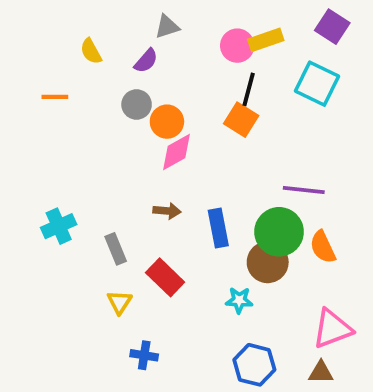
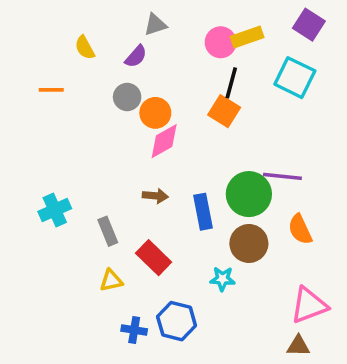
green circle: (279, 232) -> (249, 194), moved
yellow triangle: (119, 302) -> (111, 281), turned 45
blue hexagon: (254, 365) -> (177, 321), moved

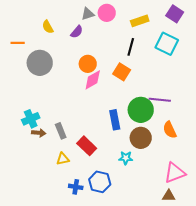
pink circle: (221, 42) -> (107, 13), moved
orange line: (51, 90) -> (18, 43), moved
gray circle: (127, 97) -> (40, 63), moved, size x1.6
orange square: (224, 111) -> (122, 72), moved
brown arrow: (155, 196) -> (39, 133), moved

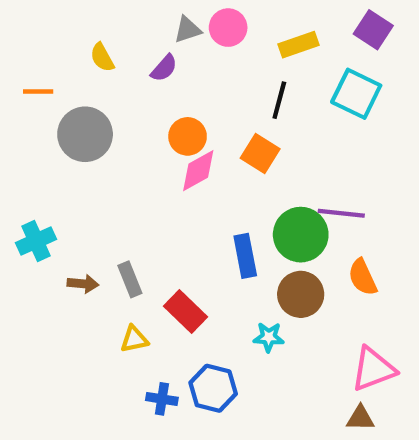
cyan cross: (31, 119) -> (36, 241), moved

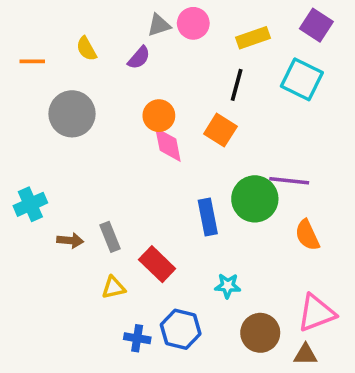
orange line: (38, 92) -> (32, 61), moved
pink diamond: (198, 171) -> (168, 145), turned -72
brown circle: (301, 294) -> (260, 333), moved

